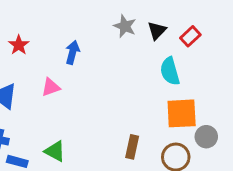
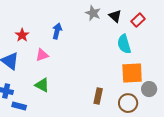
black triangle: (157, 31) -> (115, 16), turned -32
red star: (19, 45) -> (22, 35), moved
green triangle: (55, 151) -> (42, 85), moved

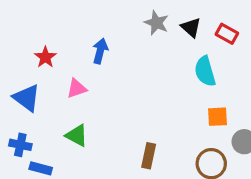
red rectangle: (138, 20) -> (227, 34), turned 72
orange square: (132, 73) -> (218, 117), size x0.6
brown rectangle: (98, 96) -> (149, 156), moved

